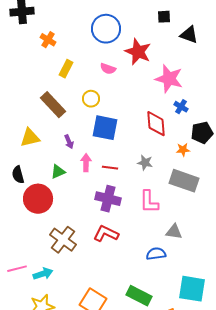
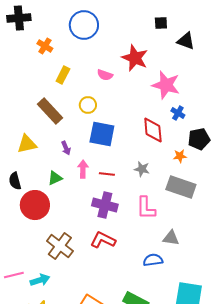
blue circle: (106, 29) -> (84, 25), moved

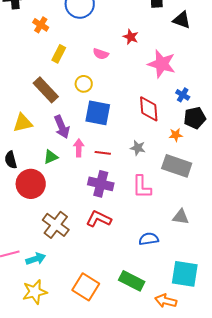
red star: (135, 58) -> (131, 37), size x0.6
blue cross: (178, 113) -> (183, 95), moved
purple arrow: (66, 148) -> (62, 127), size x1.6
gray triangle: (171, 238) -> (181, 217), moved

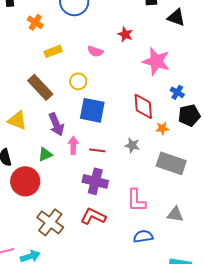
yellow rectangle: (59, 54) -> (53, 51), turned 42
yellow triangle: (23, 123) -> (17, 120), turned 35
orange star: (176, 135) -> (162, 128), moved
pink L-shape: (142, 187) -> (136, 200), moved

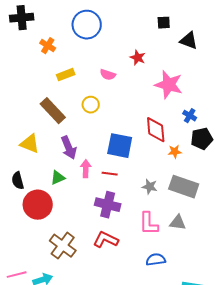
blue square: (92, 110) -> (120, 146), moved
gray star: (132, 145) -> (150, 187), moved
gray triangle: (175, 214) -> (178, 223), moved

